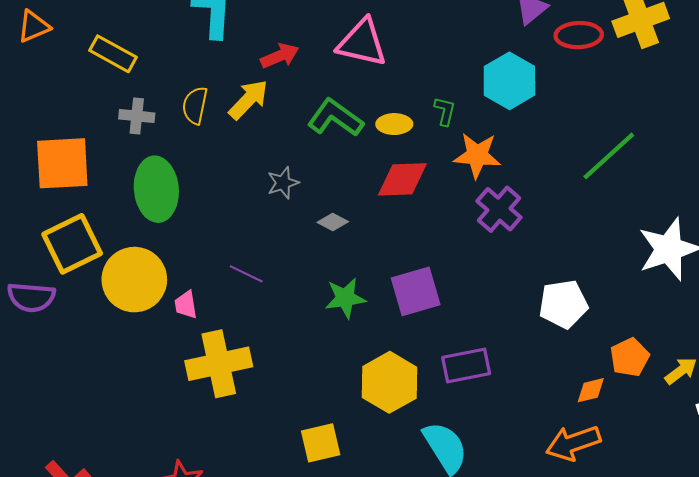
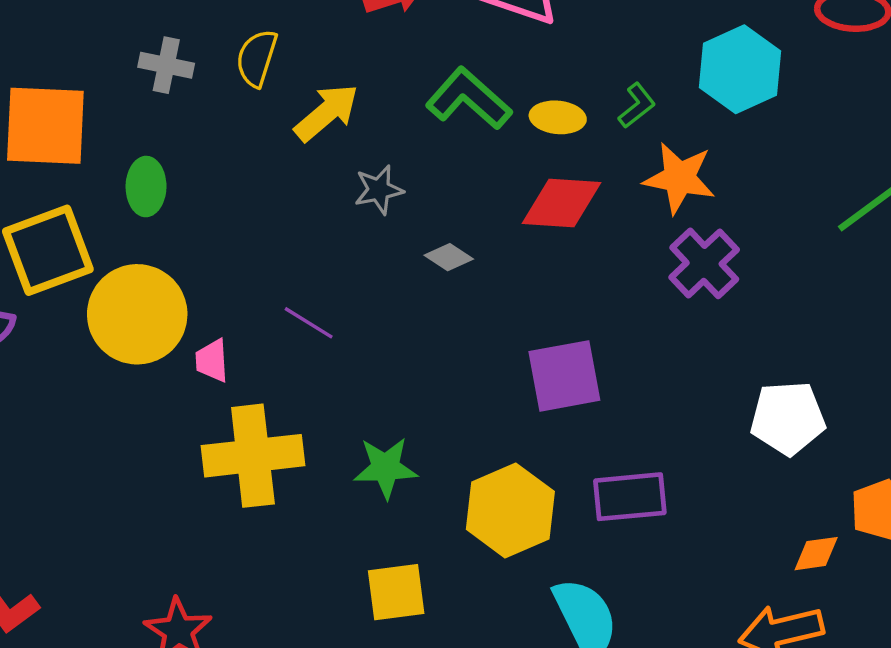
yellow arrow: (248, 100) -> (327, 113), moved
green L-shape: (445, 111) -> (637, 106), turned 32
green ellipse: (156, 189) -> (146, 187), moved, size x0.6
green star: (345, 298) -> (386, 468), moved

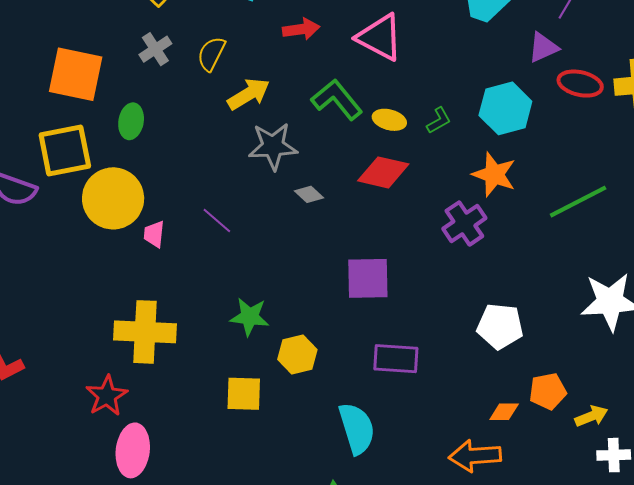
gray cross: (166, 65) -> (155, 49), turned 36
orange star: (679, 178) -> (494, 174), moved
gray star: (379, 190) -> (273, 146), size x1.6
yellow cross: (253, 456) -> (145, 332), moved
yellow hexagon: (510, 510) -> (297, 354), moved, size x0.7

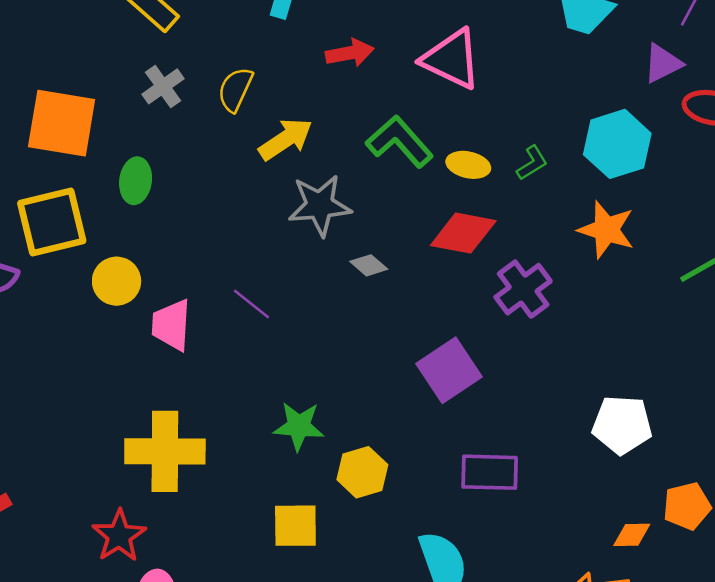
yellow circle: (113, 198) -> (117, 281), size x0.6
purple cross: (464, 223) -> (523, 289), moved
pink trapezoid: (154, 234) -> (171, 325), size x1.5
purple square: (368, 278) -> (449, 370), turned -30

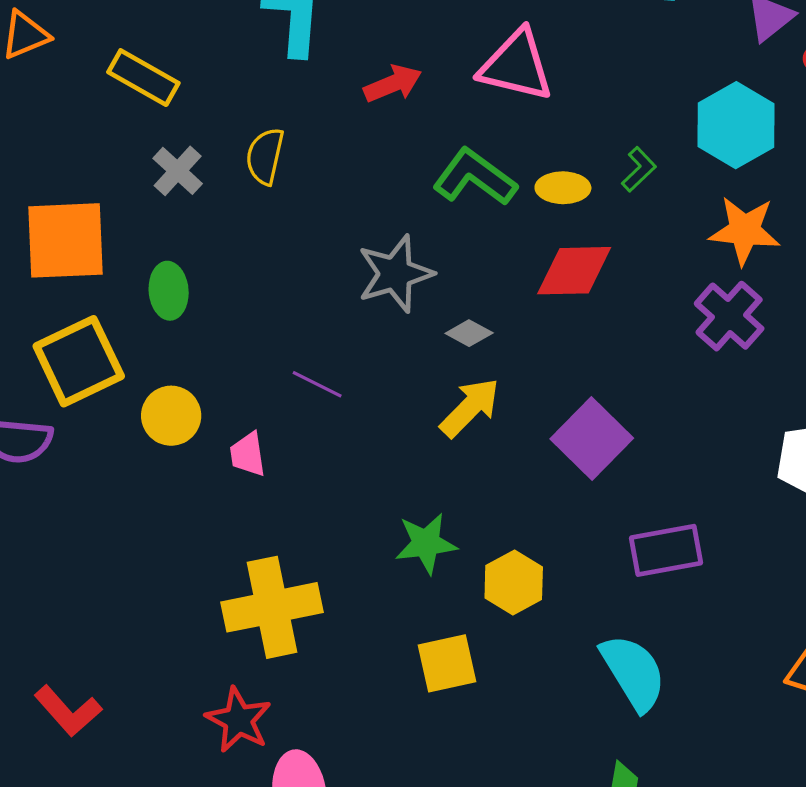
yellow arrow: (286, 139) -> (470, 408), moved
purple cross: (523, 289) -> (729, 316), moved
purple line: (251, 304) -> (317, 384), moved
pink trapezoid: (171, 325) -> (248, 454), size x0.7

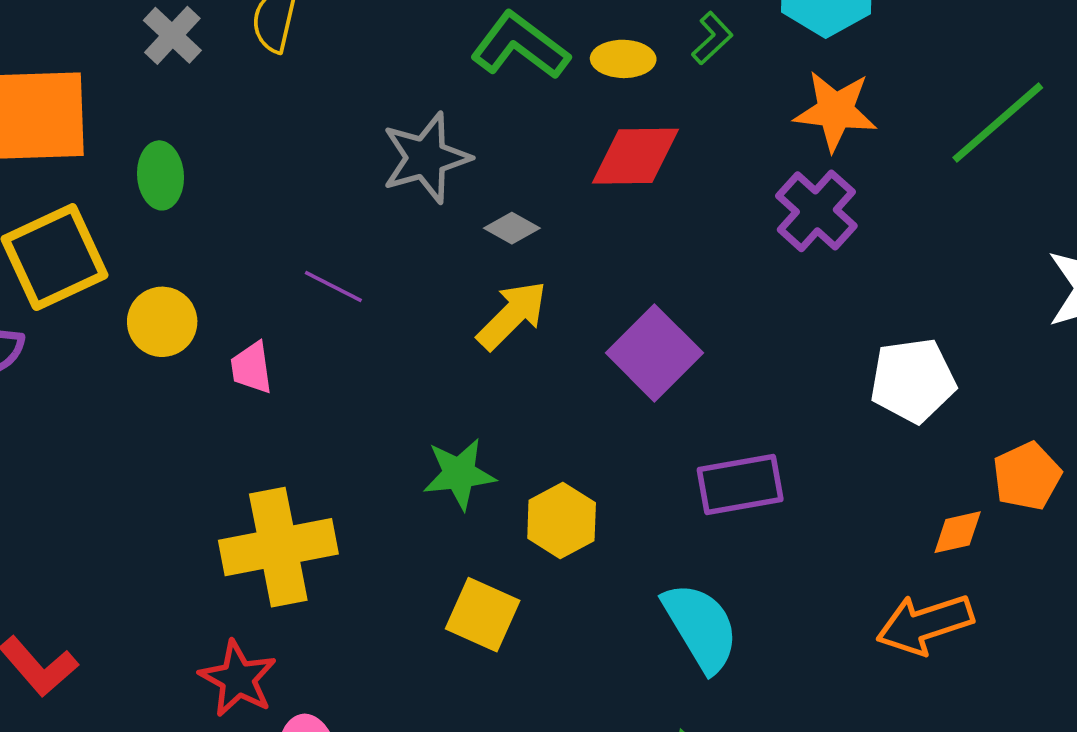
yellow square: (447, 663) -> (483, 615), turned 36

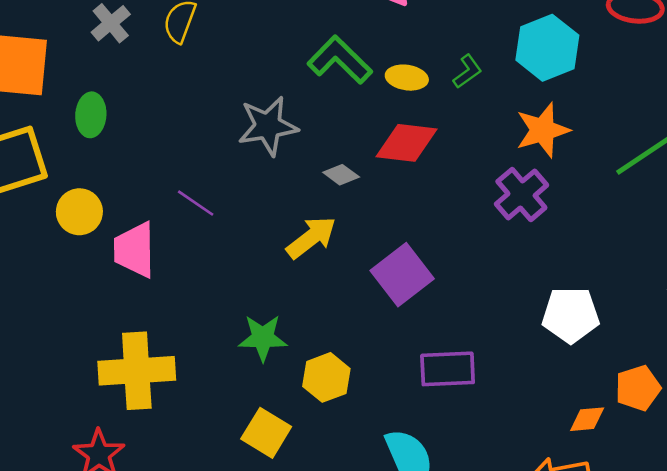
orange star: (835, 111) -> (543, 130), turned -30
gray diamond: (512, 228) -> (341, 175), moved
pink trapezoid: (251, 368) -> (134, 250), size x1.6

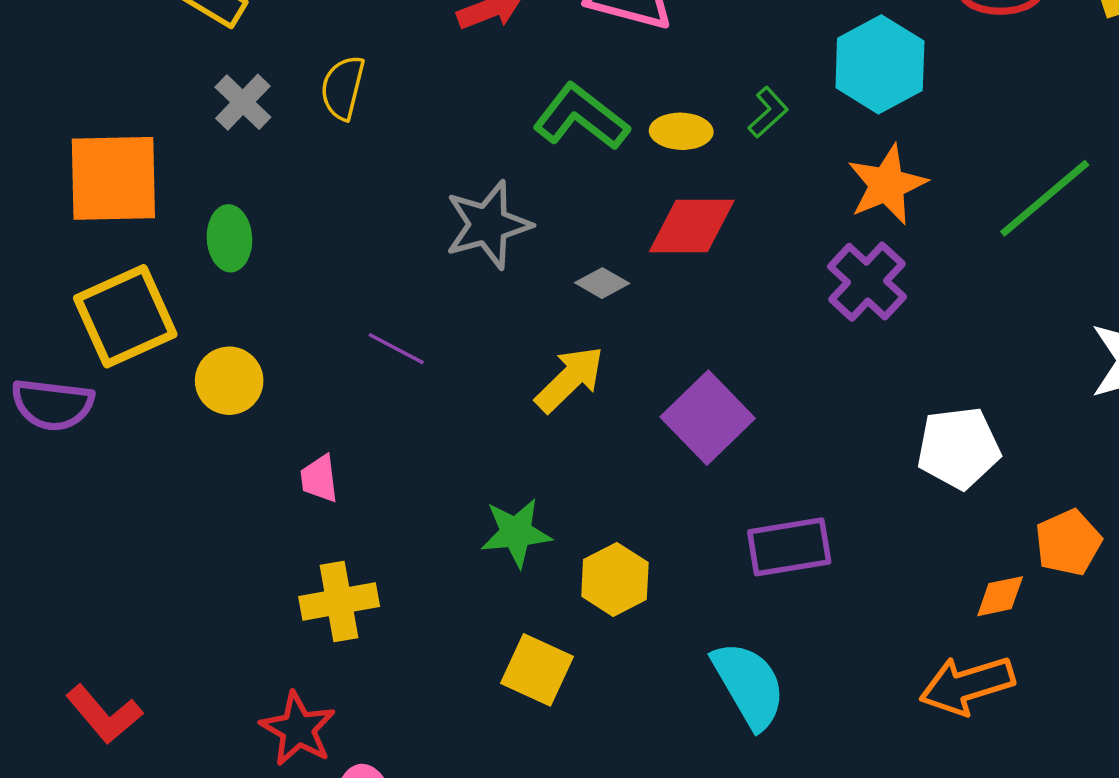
pink trapezoid: (134, 250) -> (319, 479), moved, size x0.6
yellow cross: (137, 371) -> (339, 602), size x0.7

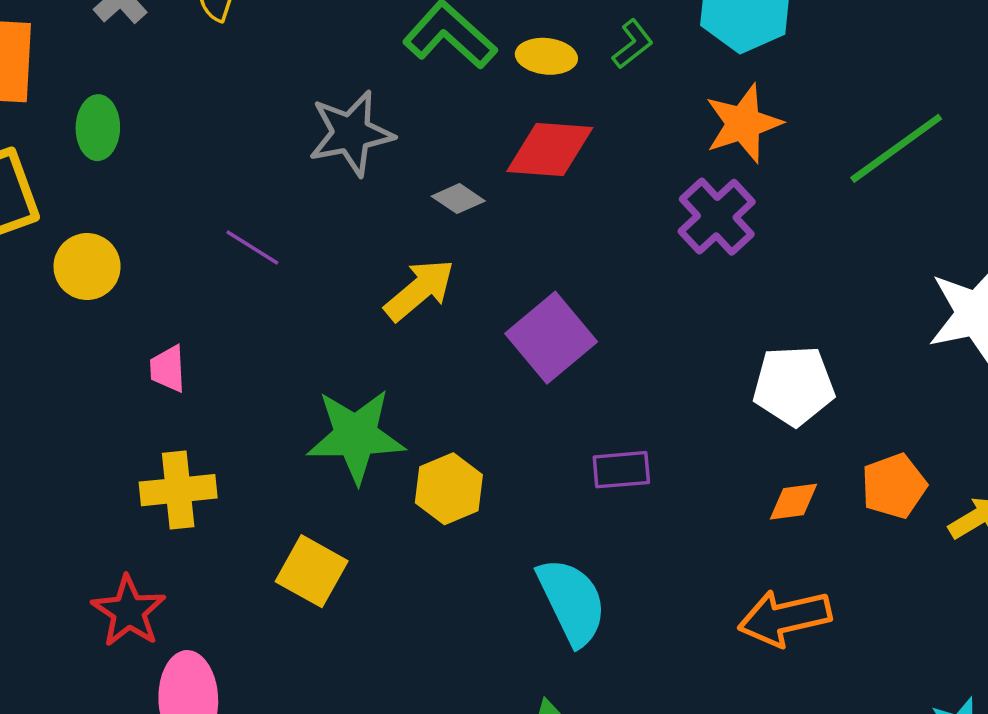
green star: (516, 533) -> (356, 436), size x1.4
purple rectangle: (789, 547) -> (621, 470), size x0.7
orange diamond: (1000, 596) -> (794, 502), moved
yellow square: (537, 670) -> (312, 571), moved

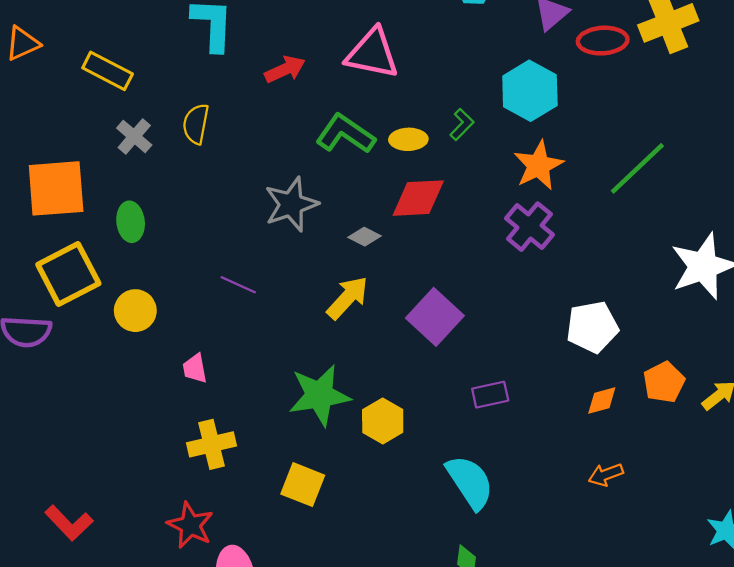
orange arrow: (785, 618) -> (606, 475), size x0.6

